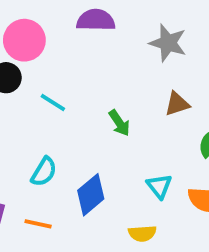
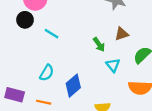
green arrow: (119, 123) -> (99, 44), moved
cyan triangle: (159, 186) -> (113, 65), moved

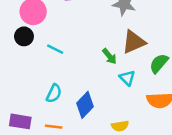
brown triangle: (122, 34) -> (134, 42), size x1.5

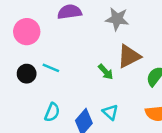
black circle: (24, 36) -> (27, 74), moved
cyan triangle: (127, 78) -> (110, 112), moved

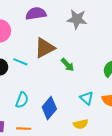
brown triangle: (129, 56) -> (45, 48), moved
cyan triangle: (110, 112) -> (87, 98), moved

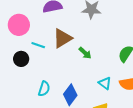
cyan line: (20, 62) -> (38, 45), moved

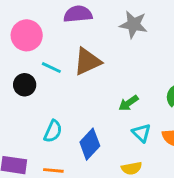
green arrow: (85, 53) -> (128, 103), moved, turned 96

